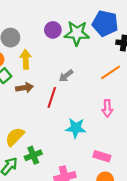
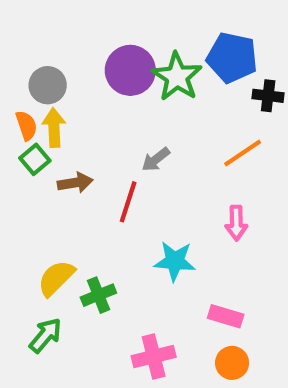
purple circle: (53, 30) -> (130, 70), size x1.5
green star: (77, 33) -> (177, 77), turned 30
yellow arrow: (26, 59) -> (54, 128), moved
green cross: (33, 155) -> (98, 295), moved

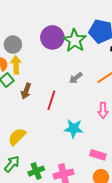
gray arrow: (156, 159) -> (76, 78), moved
brown arrow: (75, 183) -> (26, 91), turned 119
green cross: (98, 295) -> (36, 171), moved

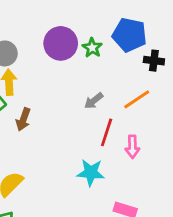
green star: (75, 40) -> (92, 48), size x0.6
red line: (51, 100) -> (107, 132), moved

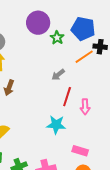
purple circle: (61, 43) -> (38, 23), moved
orange line: (137, 99) -> (84, 57), moved

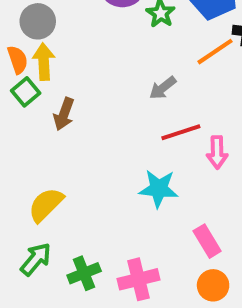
red line: (67, 97) -> (181, 132), turned 54
pink rectangle: (80, 151) -> (207, 241), turned 42

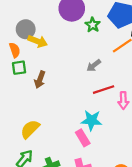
yellow arrow: (44, 62) -> (38, 41), moved, turned 114
green square: (26, 92) -> (19, 68), turned 32
pink rectangle: (207, 241) -> (83, 138), moved

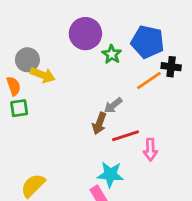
brown arrow: (40, 80) -> (99, 123), moved

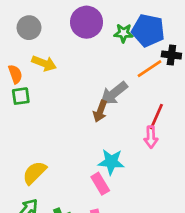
green star: (112, 54) -> (123, 33), moved, turned -30
gray circle: (27, 60) -> (29, 28), moved
gray arrow: (113, 105) -> (114, 93), size x1.5
red line: (126, 136) -> (156, 117), moved, turned -48

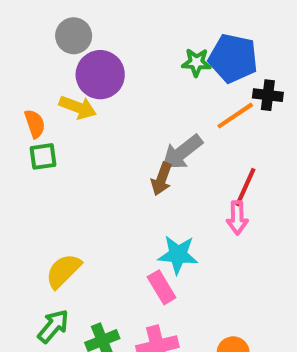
purple circle: (87, 22) -> (100, 75), moved
gray circle: (29, 28) -> (74, 36), moved

